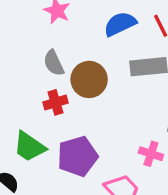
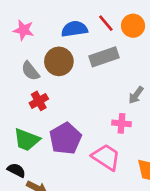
blue semicircle: (120, 24) -> (74, 29), turned 30
brown circle: (89, 79) -> (59, 61), moved

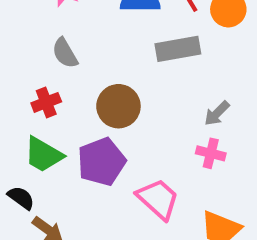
brown circle: (59, 61) -> (118, 106), moved
red cross: (39, 101) -> (46, 102), moved
pink cross: (121, 123) -> (211, 153), moved

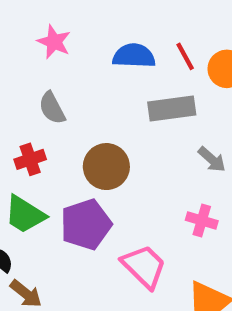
gray arrow: (217, 113) -> (212, 159), moved, turned -96

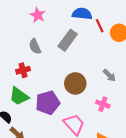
blue semicircle: (134, 56) -> (82, 14), moved
gray rectangle: (172, 109) -> (68, 40), moved, turned -50
brown circle: (106, 167) -> (75, 83), moved

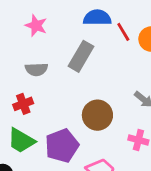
gray semicircle: (35, 46) -> (36, 69), turned -63

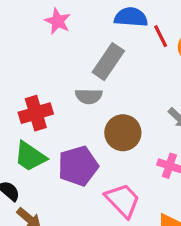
gray semicircle: (36, 69) -> (89, 96), moved
red cross: (23, 104) -> (36, 113), size x1.4

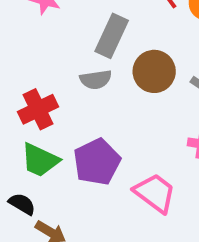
brown circle: (123, 133) -> (154, 71), moved

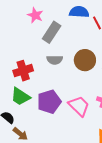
gray rectangle: (112, 36) -> (52, 32), moved
pink trapezoid: (155, 193) -> (79, 106), moved

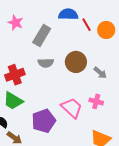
pink star: (35, 15) -> (16, 23), moved
purple pentagon: (49, 102) -> (44, 121), moved

